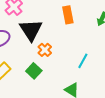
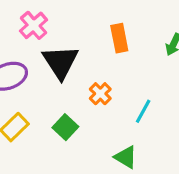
orange cross: (45, 50) -> (100, 94), moved

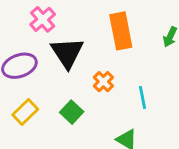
orange rectangle: (119, 38) -> (121, 31), size x1.4
cyan line: (143, 111) -> (142, 98), turned -40

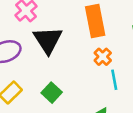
orange cross: (103, 82) -> (103, 57), moved

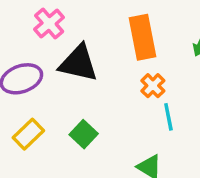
black triangle: (48, 40) -> (79, 63), turned -44

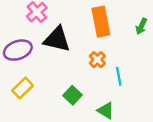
orange cross: (153, 86) -> (97, 60), moved
green square: (84, 134) -> (72, 95), moved

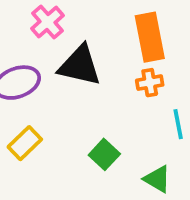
orange cross: (97, 60) -> (150, 83), moved, turned 35

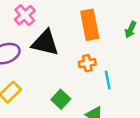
orange cross: (150, 83) -> (87, 63), moved

